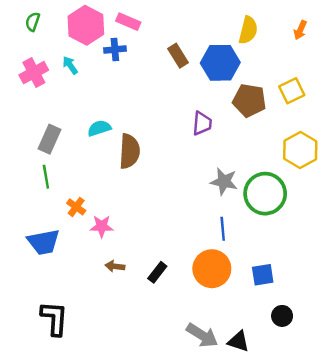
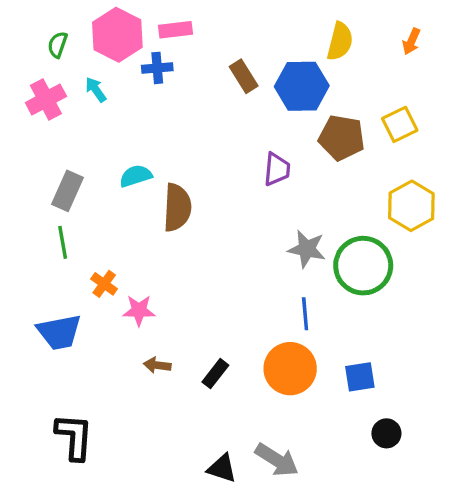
green semicircle: (33, 22) -> (58, 45), moved
pink rectangle: (128, 22) -> (176, 30), turned -30
black triangle: (238, 341) -> (222, 468), moved

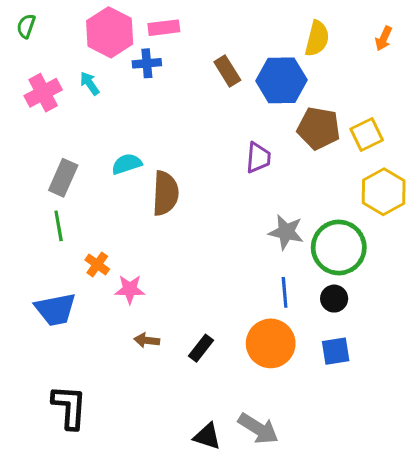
green semicircle: (58, 45) -> (26, 26), moved
yellow square: (400, 124) -> (367, 134), moved
black circle: (386, 433) -> (334, 299), moved

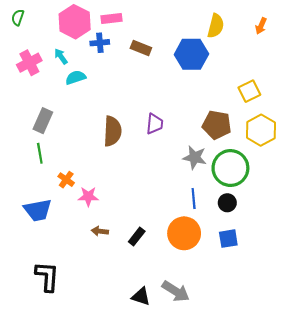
brown rectangle: (227, 71) -> (141, 48), moved, turned -36
brown pentagon: (319, 128) -> (217, 125), moved
purple trapezoid: (258, 158) -> (155, 124), moved
cyan semicircle: (127, 164) -> (76, 77), moved

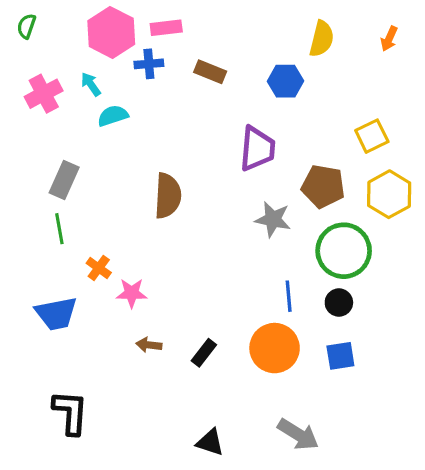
blue hexagon: (191, 54) -> (286, 81), size x0.7
purple trapezoid: (155, 124) -> (257, 149), moved, size x1.4
gray star: (195, 158) -> (273, 219), moved
gray arrow: (176, 291) -> (298, 434), moved

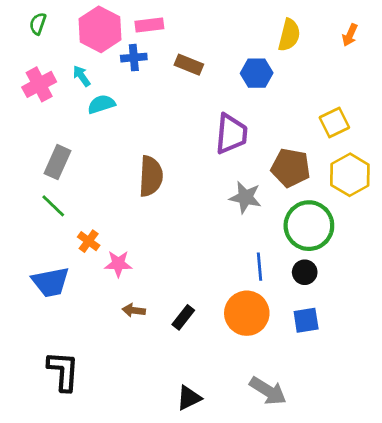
green semicircle: (26, 26) -> (38, 24), moved
green line: (59, 229) -> (53, 206), turned -36
black triangle: (210, 442) -> (189, 398), turned -44

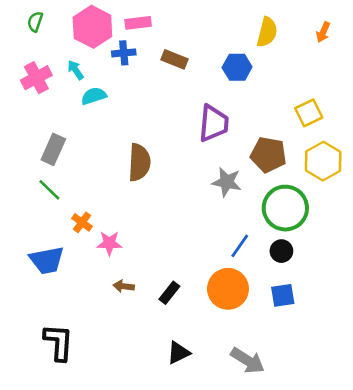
blue line: (259, 267) -> (240, 246), turned 40
black triangle: (189, 398) -> (178, 353), moved

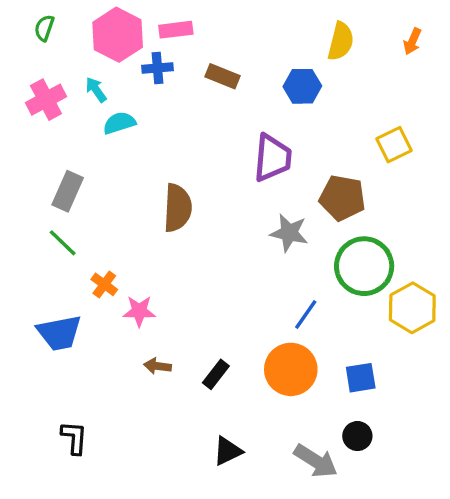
yellow hexagon: (323, 161) -> (412, 308), moved
black circle: (281, 251) -> (357, 436), moved
black L-shape: (59, 342) -> (74, 438), size x0.7

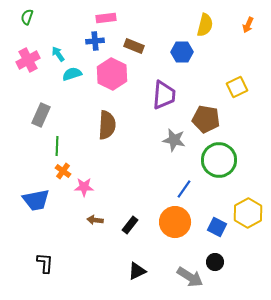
pink hexagon: (118, 35) -> (112, 74), moved
green line: (63, 243) -> (57, 146), moved, turned 48
yellow hexagon: (412, 308) -> (248, 213), moved
blue square: (361, 378) -> (217, 227), turned 36

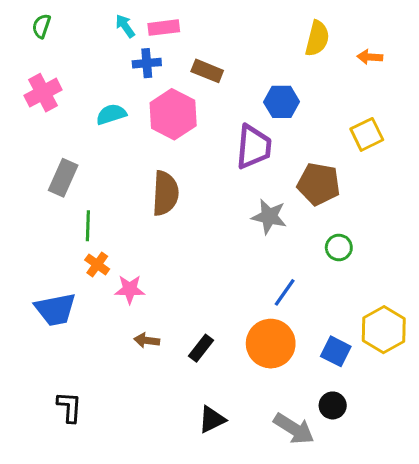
orange arrow: (248, 25) -> (370, 57), moved, turned 70
blue hexagon: (182, 52) -> (282, 102), moved
cyan arrow: (58, 54) -> (125, 26), moved
green circle: (219, 160) -> (339, 247), size x0.5

